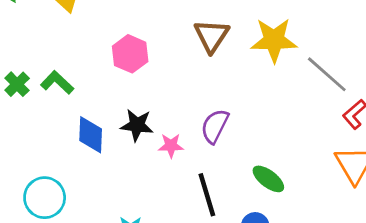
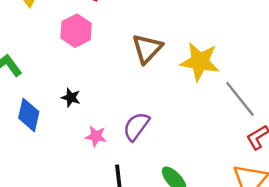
pink hexagon: (130, 54) -> (76, 31), moved
black star: (137, 125) -> (71, 98), moved, size x0.7

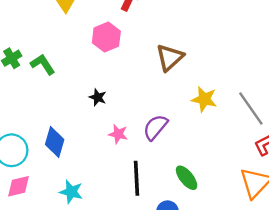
yellow star: (200, 62) -> (204, 99), moved, size x0.7
blue diamond: (29, 115) -> (55, 142), moved

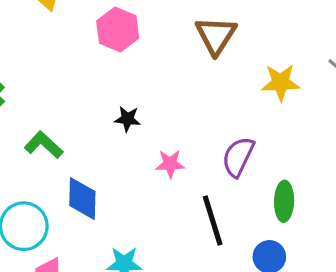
green L-shape: (43, 64) -> (44, 145), moved
purple semicircle: (155, 127) -> (238, 157), moved
green ellipse: (187, 178) -> (284, 201), turned 55

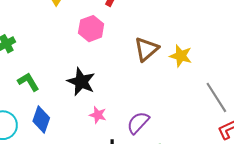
yellow star: (281, 83) -> (181, 56), moved
black star: (128, 119) -> (81, 82), size x1.8

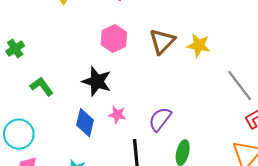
pink hexagon: (91, 29) -> (114, 39), moved
blue diamond: (41, 120) -> (85, 123), moved

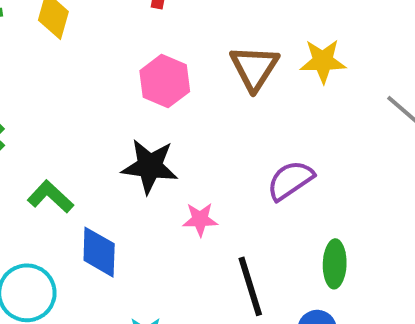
purple semicircle: (160, 119) -> (290, 180), moved, turned 30
blue diamond: (85, 123) -> (99, 252), moved

